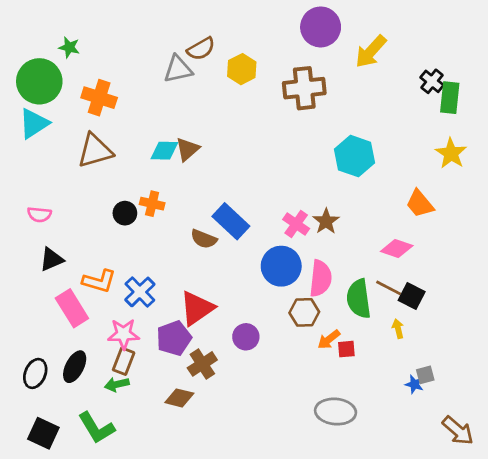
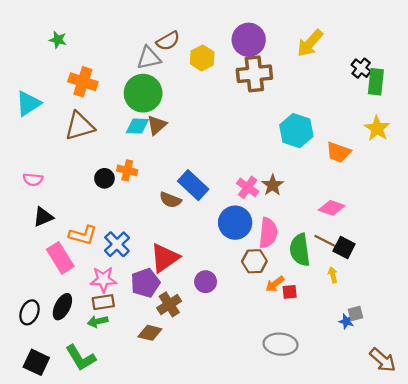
purple circle: (321, 27) -> (249, 40), moved
green circle: (39, 81) -> (143, 93), moved
orange trapezoid: (420, 204) -> (338, 152), moved, turned -30
brown rectangle: (124, 361) -> (103, 302), turned 60

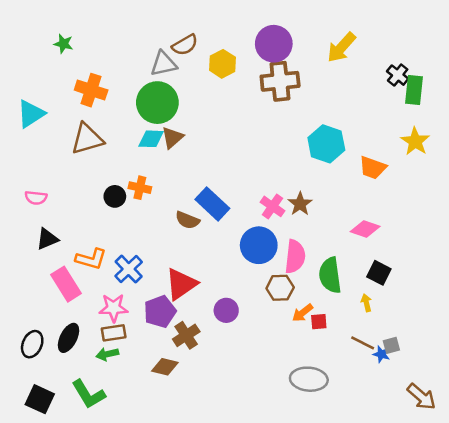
brown line: (325, 241) -> (363, 343), moved

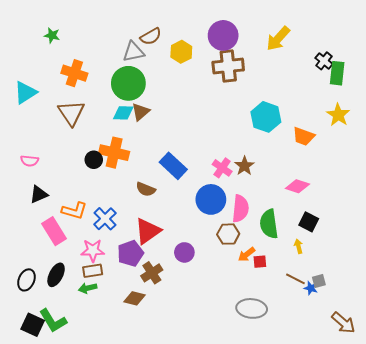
brown triangle: (87, 139) -> (71, 113), turned -48
orange cross: (140, 188) -> (114, 153), size x1.6
brown semicircle: (187, 220) -> (146, 189), moved
green L-shape: (89, 394) -> (53, 321), moved

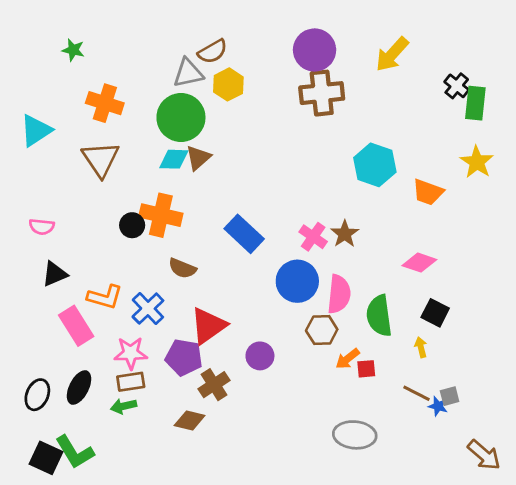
yellow hexagon: (181, 52) -> (228, 84), moved
brown semicircle: (146, 189) -> (182, 268), moved
purple pentagon: (130, 253) -> (184, 357), turned 30

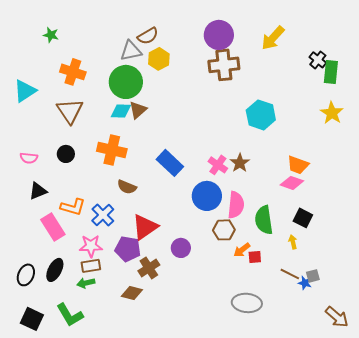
orange trapezoid: (428, 192) -> (298, 165), moved
black circle: (132, 225) -> (66, 154), moved
green L-shape: (75, 452) -> (70, 315), moved

